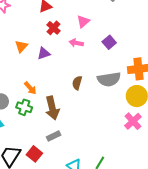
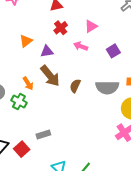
brown arrow: (52, 108) -> (50, 76), moved, turned -35

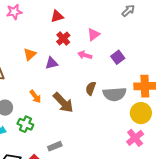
brown arrow: (50, 76) -> (63, 102), moved
brown semicircle: (75, 86) -> (91, 88), moved
green cross: (19, 102) -> (25, 124), moved

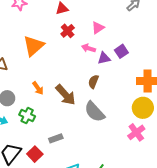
orange triangle: (30, 54) -> (34, 46), size x1.6
purple triangle: (52, 63) -> (104, 58), moved
gray semicircle: (115, 94) -> (95, 112), moved, turned 50

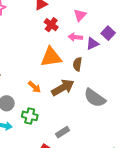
orange triangle: (34, 46) -> (51, 57), moved, turned 45
brown semicircle: (93, 82) -> (77, 64), moved
brown arrow: (66, 95) -> (63, 88), turned -65

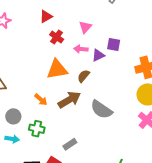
purple square: (108, 33) -> (114, 44), turned -32
brown semicircle: (77, 64) -> (84, 76), turned 32

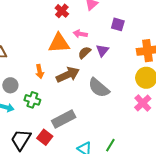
pink arrow: (81, 49) -> (80, 34), moved
purple triangle: (98, 55) -> (102, 50), moved, turned -32
orange arrow: (41, 100) -> (40, 71), turned 32
gray rectangle: (70, 144) -> (64, 119), size x1.6

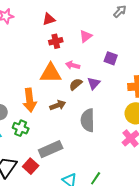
red cross: (62, 11) -> (56, 41), turned 32
orange arrow: (40, 71) -> (30, 100), size x1.6
brown arrow: (68, 75) -> (58, 105), size x0.7
gray semicircle: (99, 88) -> (88, 120), turned 45

